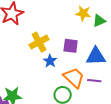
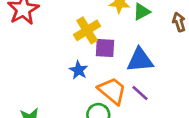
yellow cross: (39, 42) -> (87, 30), moved
purple line: (94, 81) -> (140, 93), turned 40

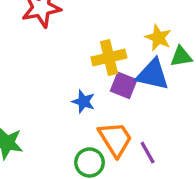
blue triangle: (140, 60) -> (153, 74), moved
blue star: (79, 70) -> (83, 102), turned -30

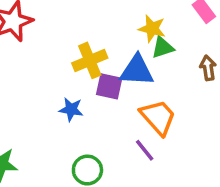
yellow star: (158, 38) -> (152, 29), moved
orange trapezoid: (115, 139) -> (158, 117), moved

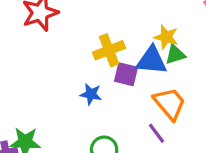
yellow star: (152, 29) -> (166, 37), moved
green triangle: (163, 48) -> (175, 55), moved

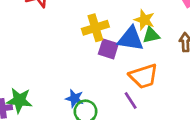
blue star: (91, 94) -> (75, 98), moved
orange trapezoid: (170, 103) -> (144, 76), turned 108

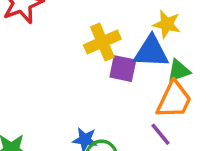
green triangle: (151, 35) -> (179, 71), moved
orange trapezoid: (144, 76) -> (174, 100), turned -40

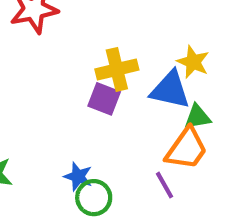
purple square: (123, 69) -> (104, 99), moved

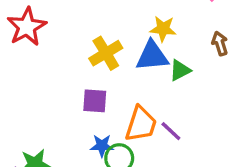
purple square: (104, 99) -> (95, 101), moved
orange trapezoid: (187, 149) -> (141, 124), moved

